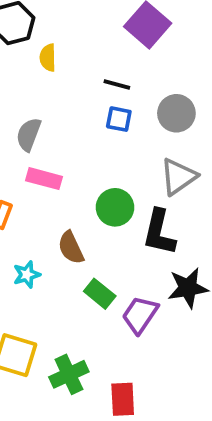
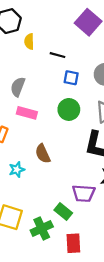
black line: (117, 84) -> (58, 55), moved
green circle: (115, 207) -> (69, 109), moved
green rectangle: (100, 294) -> (63, 211), moved
purple trapezoid: (140, 315) -> (84, 193), turned -120

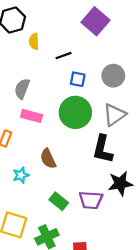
black line: (58, 55) -> (64, 56), turned -35
green circle: (69, 109) -> (75, 112), size x1.4
green rectangle: (63, 211) -> (59, 201), moved

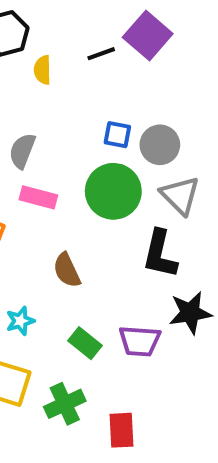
black line: (64, 56) -> (101, 54), moved
gray circle: (113, 76) -> (160, 145), moved
gray triangle: (114, 115) -> (180, 195), turned -40
cyan star: (21, 175) -> (20, 321), moved

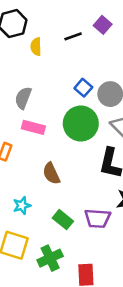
purple square: (148, 36) -> (103, 25), size x0.6
blue square: (117, 135) -> (83, 88), turned 30

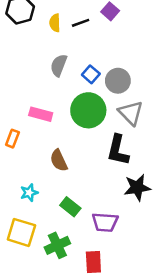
yellow semicircle: (36, 47) -> (55, 23), moved
gray semicircle: (23, 98) -> (59, 65), moved
purple trapezoid: (97, 218) -> (105, 222), moved

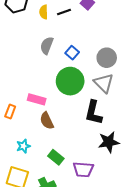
gray circle: (118, 81) -> (107, 58), moved
pink rectangle: (41, 114) -> (37, 99), moved
orange rectangle: (12, 139) -> (10, 112), moved

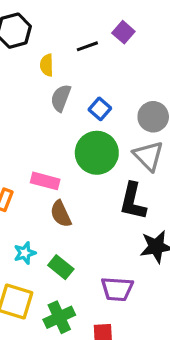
yellow semicircle: (44, 12) -> (47, 65), moved
green rectangle: (56, 157) -> (61, 267), moved

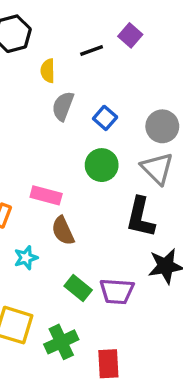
green circle: (97, 153) -> (102, 165), size x0.7
cyan star: (25, 253) -> (26, 258), moved
green rectangle: (61, 267) -> (78, 288), moved
purple trapezoid: (117, 289) -> (117, 291), moved

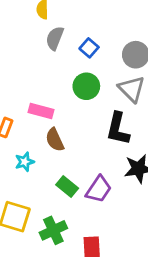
purple trapezoid: (117, 291) -> (99, 189), turned -60

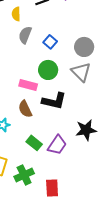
pink rectangle: (41, 111) -> (28, 85), moved
black L-shape: (118, 129) -> (54, 101), moved, turned -90

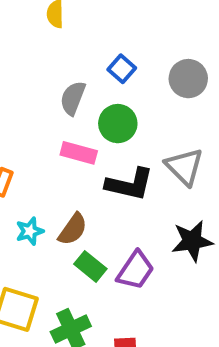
gray semicircle: (25, 35) -> (73, 98), moved
gray triangle: (81, 72) -> (184, 167), moved
brown semicircle: (25, 109) -> (73, 229), moved, turned -120

